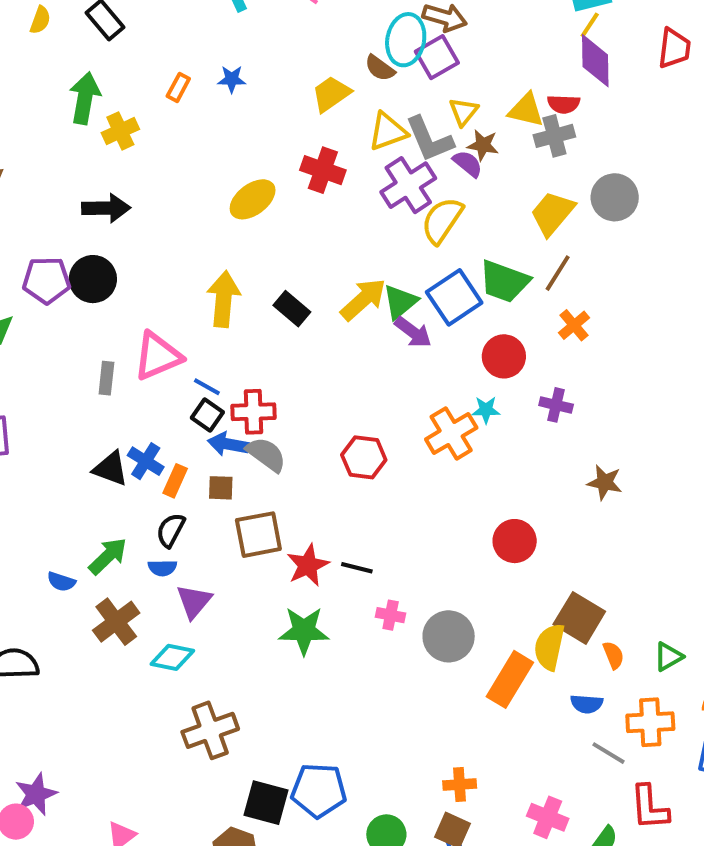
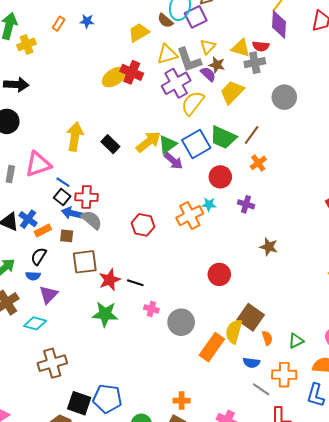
yellow ellipse: (253, 199) -> (114, 77), moved
yellow trapezoid: (552, 213) -> (232, 92), moved
orange rectangle: (175, 481) -> (43, 231), turned 35

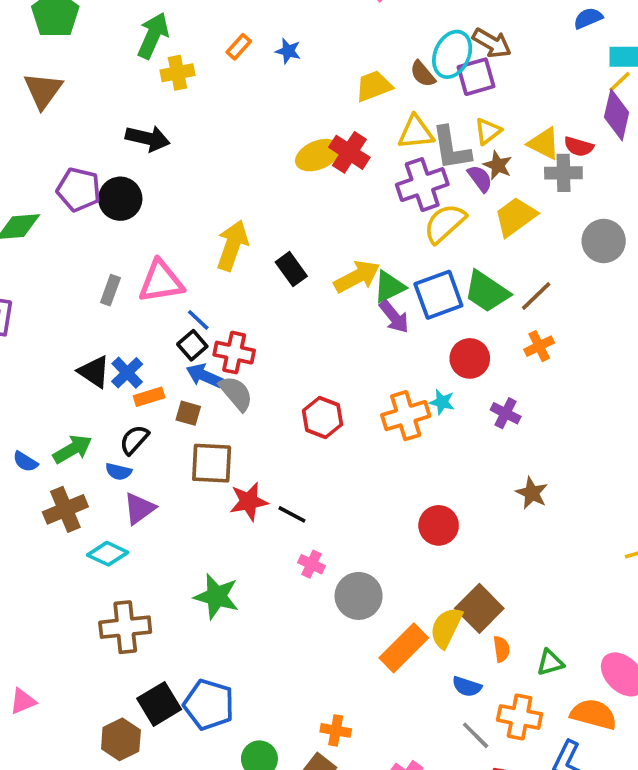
green star: (105, 314) -> (216, 596), moved
black square: (79, 403) -> (159, 704), turned 30

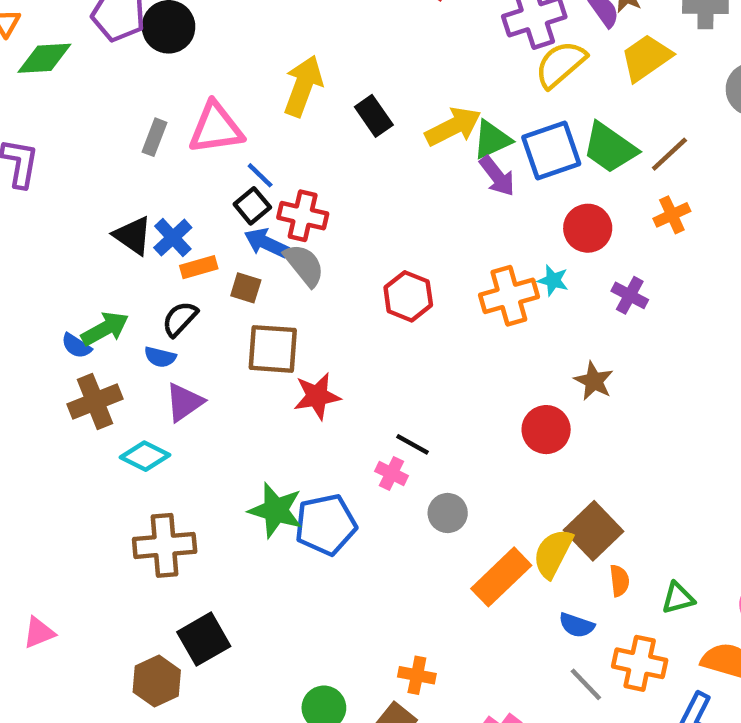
blue semicircle: (25, 462) -> (76, 346), moved
brown star: (532, 493) -> (594, 381), moved
black line: (292, 514) -> (412, 444), moved
gray circle: (359, 596) -> (448, 513), size x0.7
blue pentagon: (209, 705) -> (326, 525), moved, turned -30

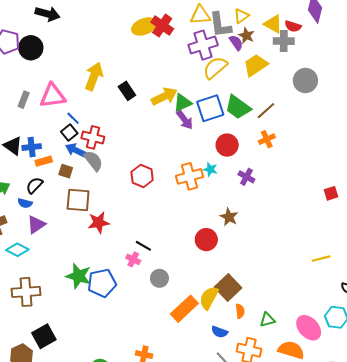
blue cross: (173, 238) -> (32, 147), turned 36

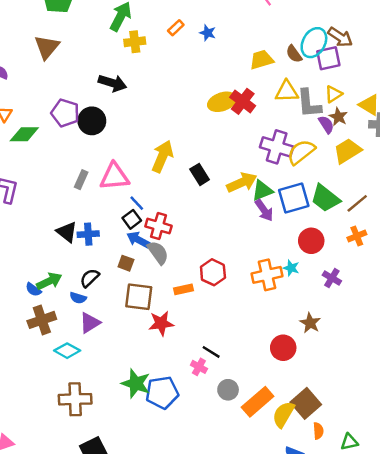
purple cross: (203, 45) -> (277, 147), moved, turned 32
orange rectangle: (44, 161) -> (184, 289), moved
orange rectangle: (184, 309) -> (258, 402), moved

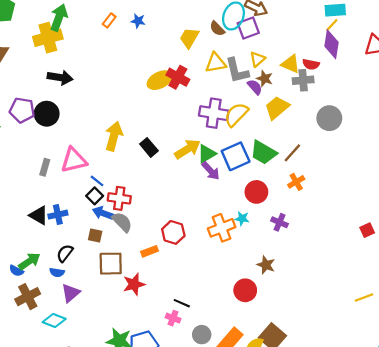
yellow cross: (135, 42) -> (48, 38), moved, size x1.5
yellow trapezoid: (262, 60) -> (189, 38), turned -35

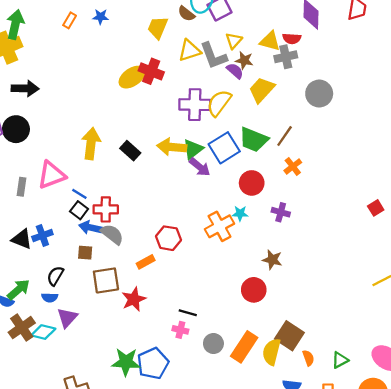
yellow arrow: (187, 149) -> (172, 147), turned -135
cyan diamond: (54, 321) -> (43, 332), moved

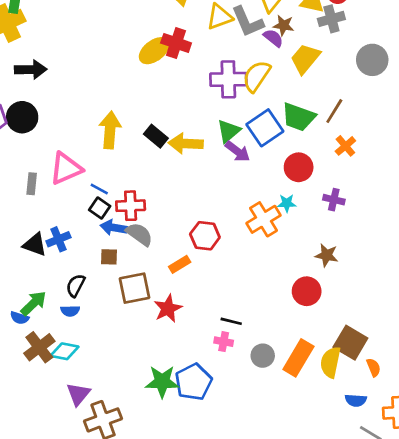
yellow arrow: (172, 147) -> (186, 144), moved
purple triangle: (67, 318) -> (78, 394), moved

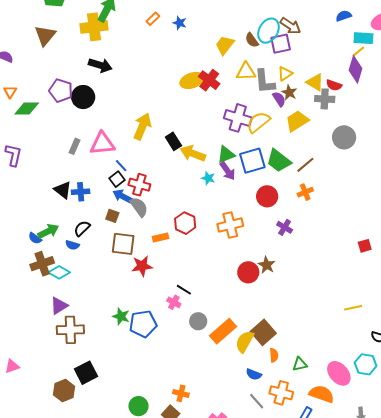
cyan star: (287, 203) -> (208, 178), moved
red circle: (307, 291) -> (248, 272), moved
green star: (162, 382) -> (121, 316), size x0.7

